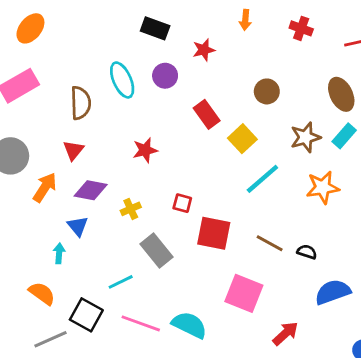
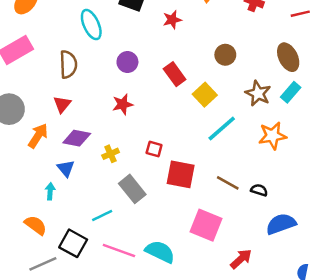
purple circle: (165, 76) -> (127, 62), moved
cyan ellipse: (122, 80) -> (91, 25), moved
brown star: (305, 137) -> (258, 93), turned -30

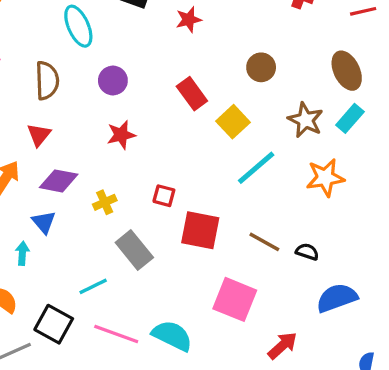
purple circle: (127, 62) -> (113, 80), moved

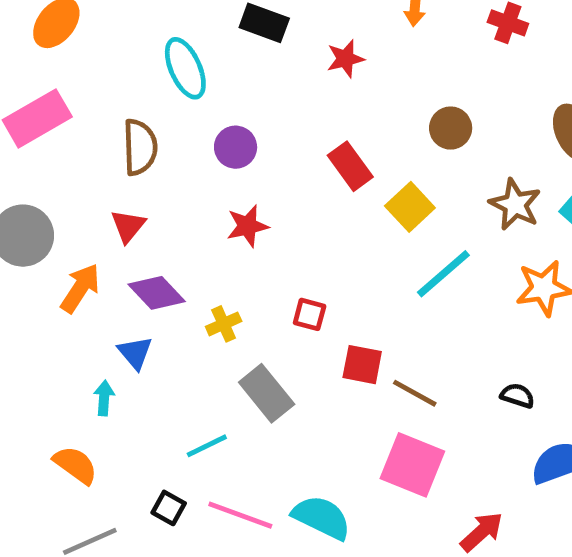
purple diamond: (59, 181) -> (157, 293), turned 36
red square: (200, 230) -> (362, 365), size x0.7
brown line: (264, 242) -> (415, 393), moved
black square: (54, 324) -> (169, 508), moved, size x0.6

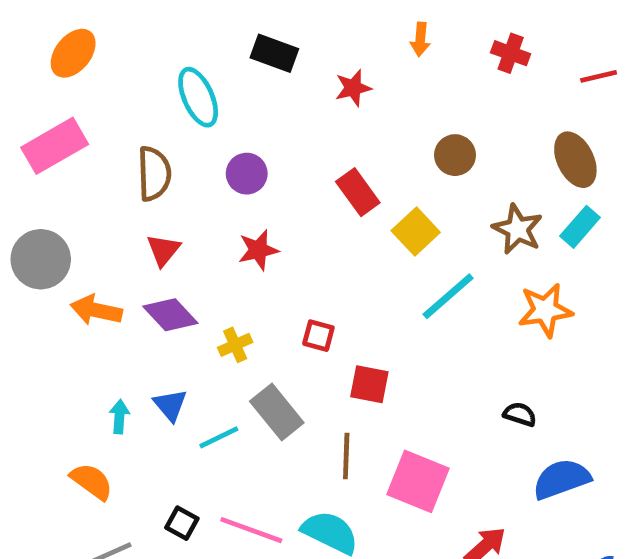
red triangle: (128, 226) -> (163, 250), moved
orange arrow: (80, 288) -> (96, 310), turned -111
blue triangle: (135, 353) -> (170, 405), moved
brown line: (415, 393) -> (346, 456), moved, turned 63
cyan line: (207, 446) -> (219, 437), moved

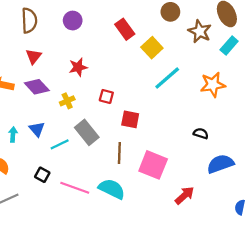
brown star: (518, 229) -> (200, 31), moved
red star: (258, 250) -> (78, 67), moved
black square: (182, 523) -> (42, 175), moved

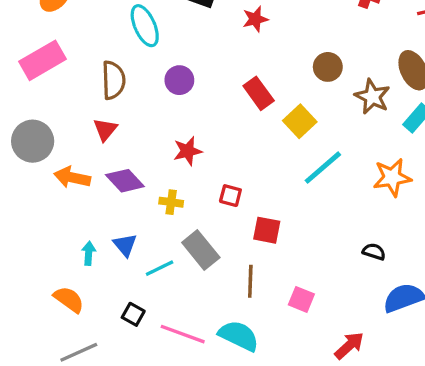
red triangle: (34, 56) -> (105, 130), moved
yellow cross: (67, 101) -> (171, 202), turned 32
pink square: (153, 165) -> (301, 299), size x0.6

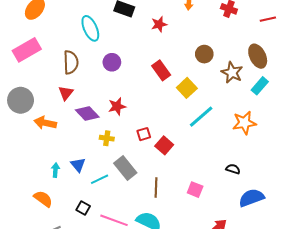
purple diamond: (125, 181) -> (87, 114), moved
red square: (230, 196) -> (144, 134), turned -32
red square: (267, 230) -> (164, 145), moved, turned 30
pink square: (301, 299) -> (195, 190), moved

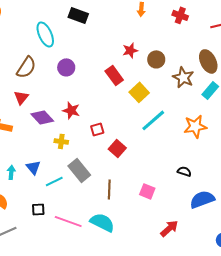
red star: (159, 24) -> (130, 50), moved
brown semicircle: (71, 62) -> (26, 67), turned 35
red star: (117, 106) -> (71, 110), turned 30
red square: (144, 134) -> (97, 129), moved
black square: (83, 208) -> (38, 209), turned -32

